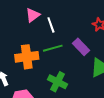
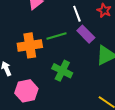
white line: (51, 25) -> (77, 14), moved

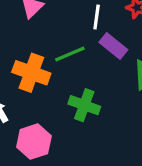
white line: (77, 14) -> (97, 17), turned 35
orange cross: (30, 45) -> (31, 73), turned 35

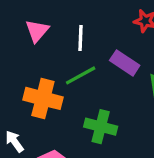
white line: (97, 17) -> (80, 38), moved

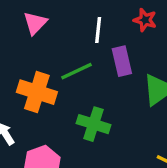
white line: (80, 38) -> (98, 30), moved
purple rectangle: (125, 63) -> (122, 61), turned 40

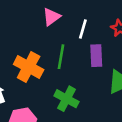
pink triangle: (35, 23) -> (52, 17), moved
green line: (76, 71) -> (61, 57), turned -65

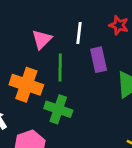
pink triangle: (52, 17) -> (42, 39), moved
green cross: (66, 99) -> (58, 109), moved

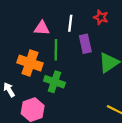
pink triangle: (42, 39) -> (42, 28), turned 49

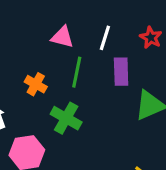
orange cross: (30, 63) -> (36, 84), size x0.6

